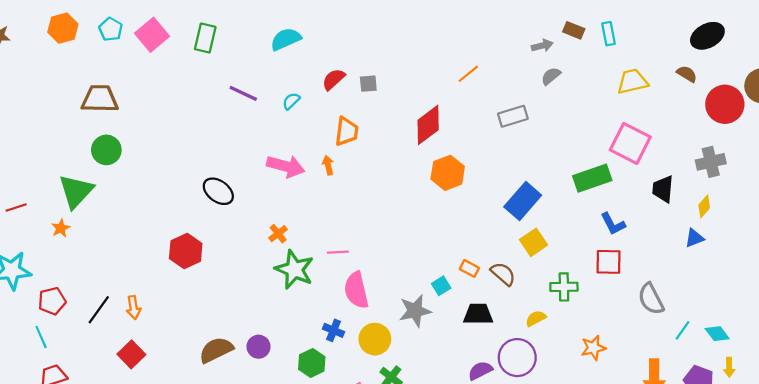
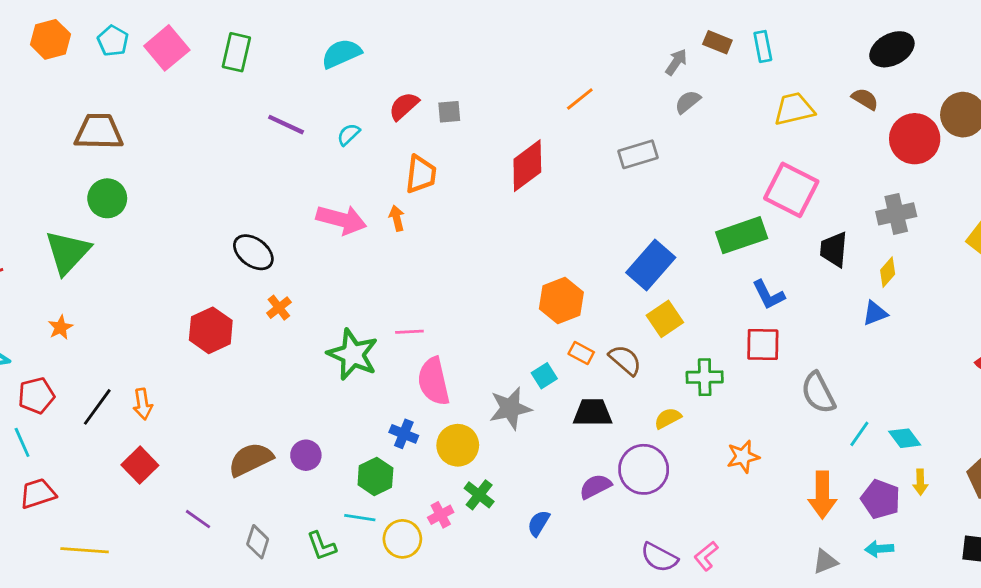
gray arrow: (542, 46) -> (676, 62), turned -42
orange hexagon: (448, 173) -> (561, 300), moved
orange star: (61, 228) -> (60, 327), moved
orange cross: (278, 234) -> (279, 308), moved

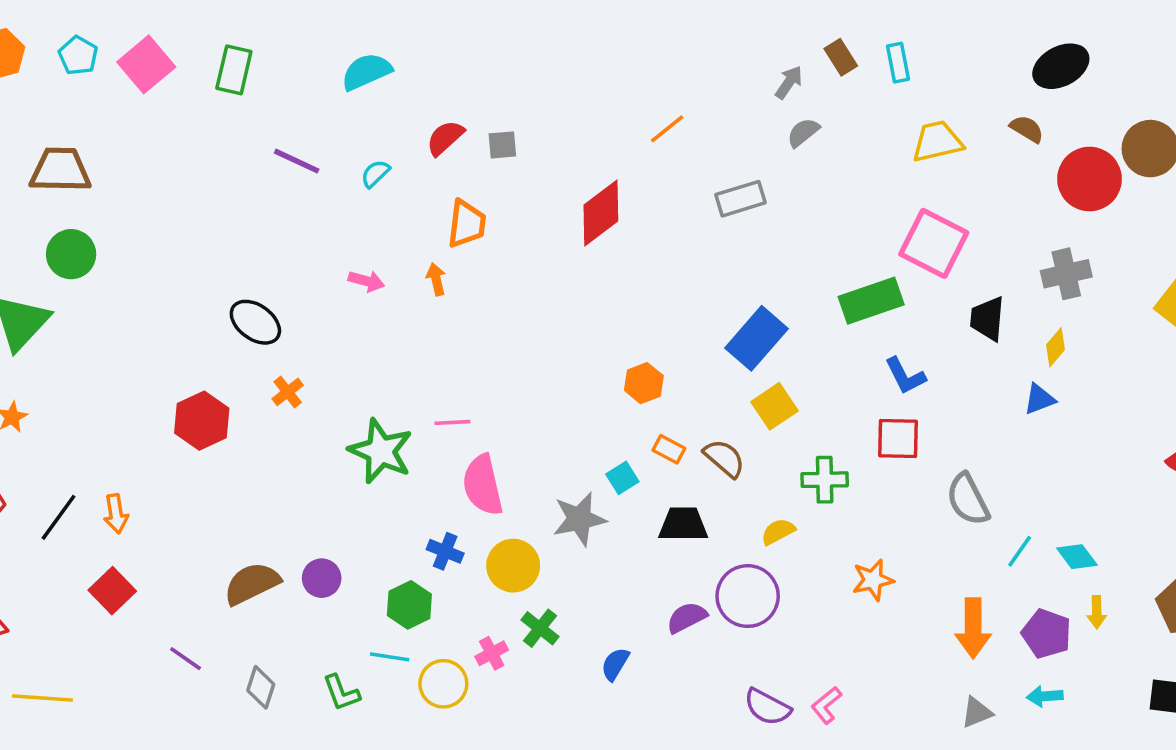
brown rectangle: (717, 42) -> (841, 57), turned 36
pink arrow: (341, 220) -> (366, 281), size x0.6
orange hexagon: (561, 300) -> (644, 383), size x0.7

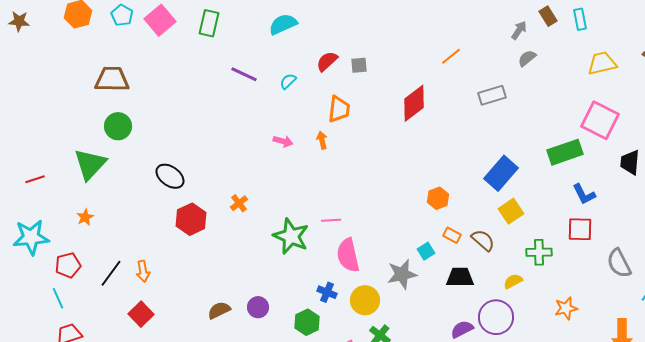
black ellipse: (255, 322) -> (170, 176), moved
brown semicircle: (252, 584) -> (219, 310), size x0.7

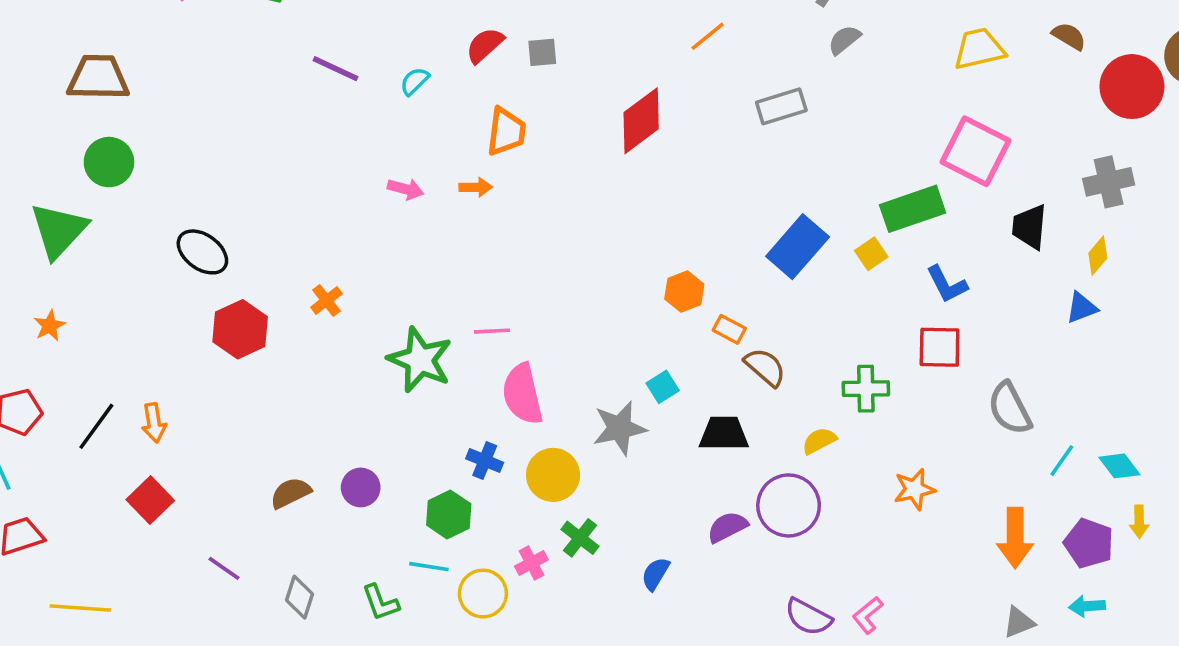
orange arrow: (322, 140) -> (476, 187), turned 102
yellow square: (511, 211) -> (871, 254), moved, size x0.7
orange rectangle: (452, 235) -> (729, 329), moved

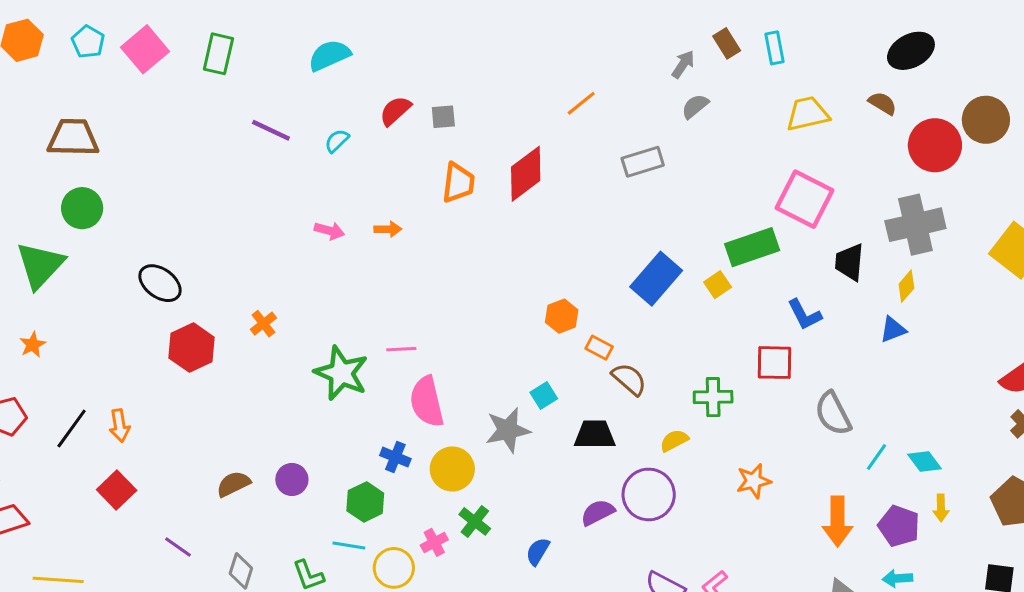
orange trapezoid: (506, 132) -> (458, 183), moved
gray cross: (1109, 182) -> (915, 225), size x1.4
blue L-shape: (947, 284) -> (805, 315), moved

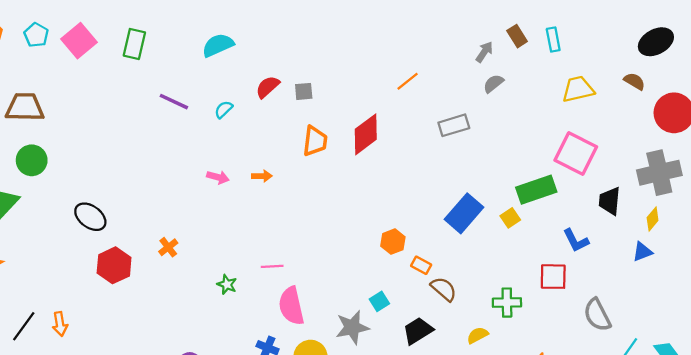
green star: (341, 373) -> (227, 284), size x0.5
black trapezoid: (595, 435) -> (418, 331), turned -32

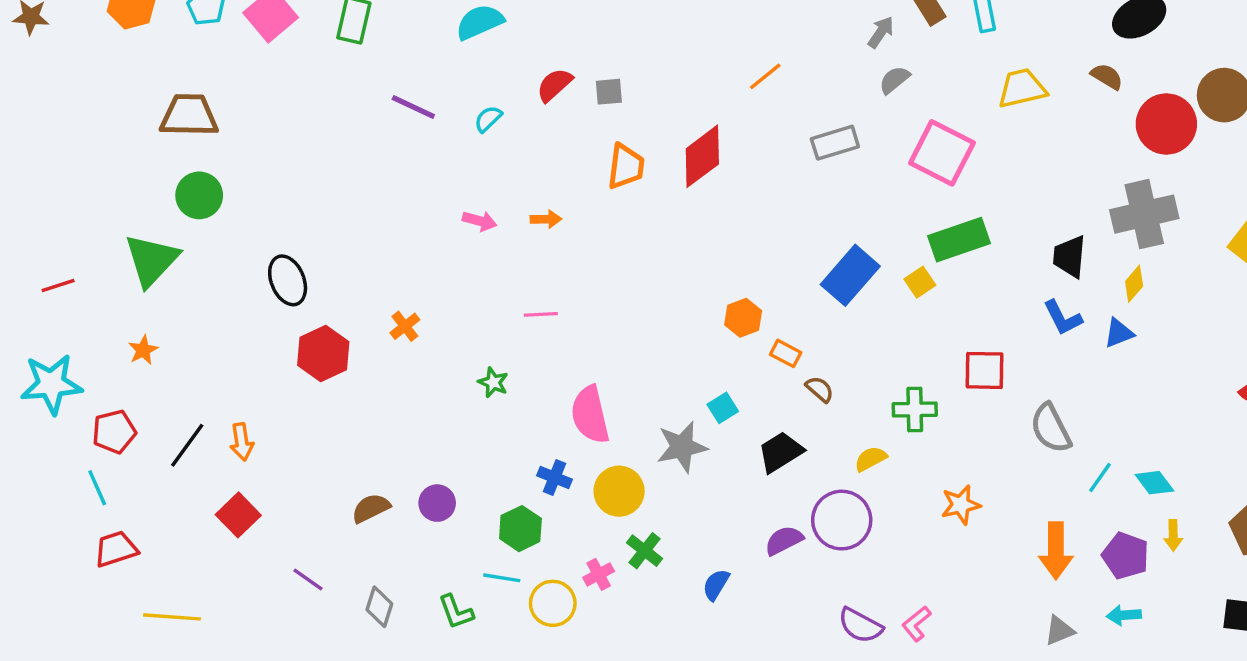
pink square: (576, 154) -> (942, 153), moved
black ellipse: (90, 217) -> (288, 280), turned 32
blue L-shape: (576, 240) -> (1063, 318), moved
pink line: (272, 266) -> (541, 314), moved
brown semicircle: (444, 289) -> (820, 389), size x0.7

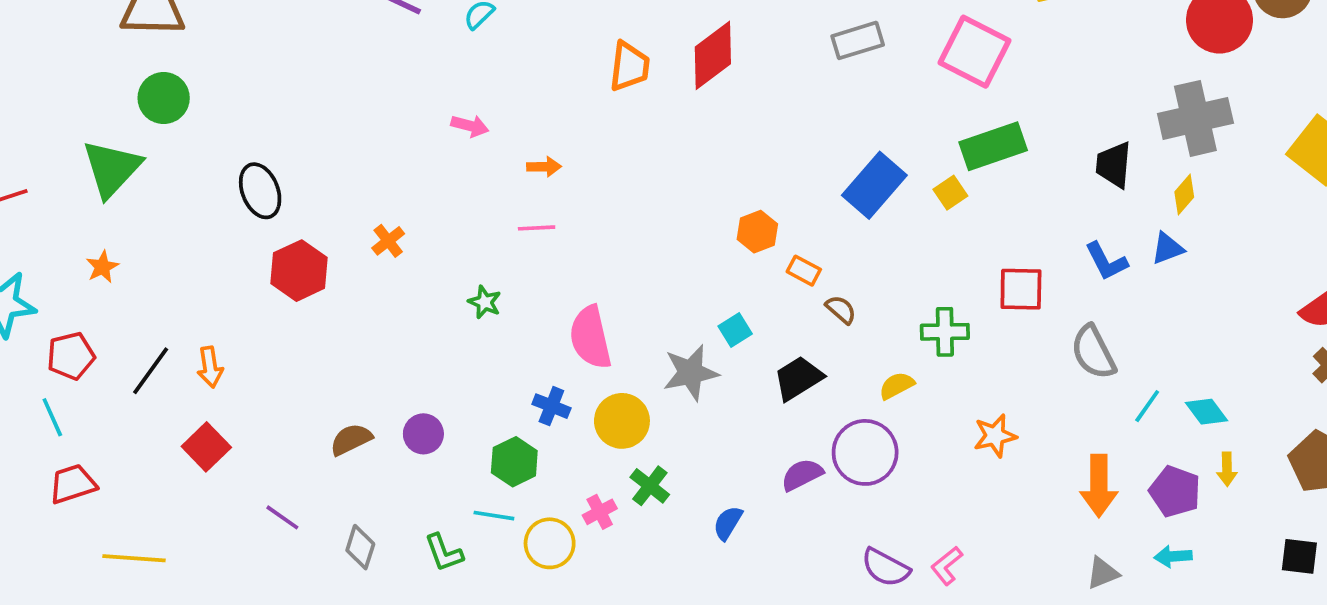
orange arrow: (546, 219) -> (544, 167), moved
blue L-shape: (1063, 318) -> (1106, 261), moved

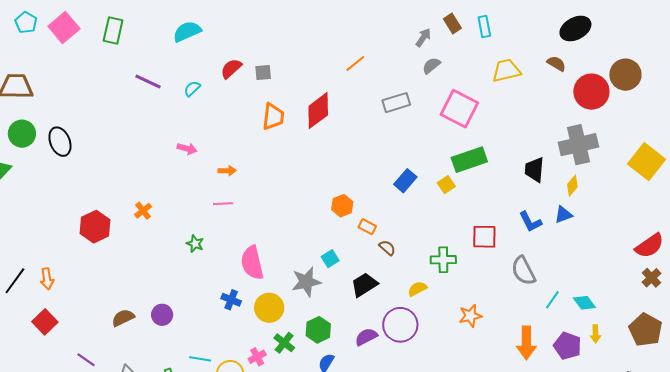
blue rectangle: (874, 185) -> (405, 181), size x0.7
black ellipse: (260, 191) -> (60, 142), moved
green hexagon: (514, 462) -> (318, 330), moved

